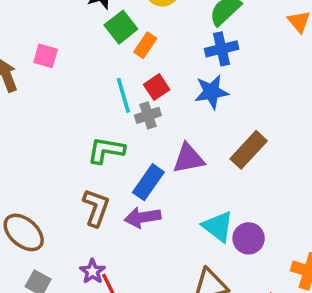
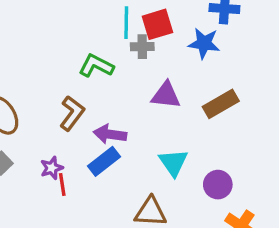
red square: (157, 87) -> (157, 24), size x1.4
blue rectangle: (148, 182) -> (104, 161), moved
purple circle: (249, 238) -> (218, 185), moved

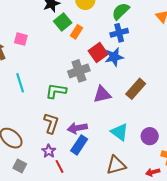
cyan line: (126, 23) -> (20, 83), moved
red square: (157, 24) -> (98, 53), moved
gray cross: (142, 47) -> (79, 71), size x1.5
purple star: (52, 168) -> (49, 151), moved

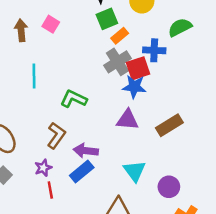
blue cross: (119, 33) -> (154, 50), moved
blue star: (114, 57) -> (134, 87), moved
gray cross: (79, 71) -> (117, 62), moved, turned -30

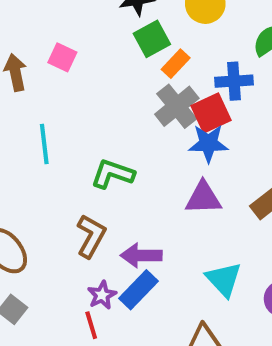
purple star: (43, 168) -> (102, 295), moved

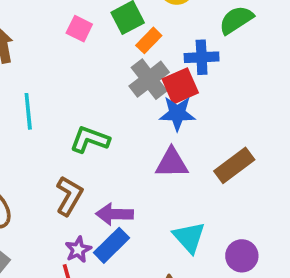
pink square: (62, 57) -> (79, 29), moved

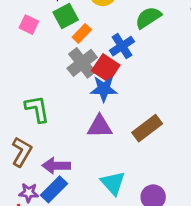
blue cross: (202, 57) -> (122, 46), turned -30
red square: (180, 86) -> (106, 68), turned -32
green L-shape: (90, 140) -> (37, 109), turned 60
purple star: (78, 250) -> (29, 193), turned 30

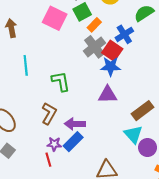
pink square: (29, 25) -> (55, 18), size x1.6
brown rectangle: (147, 128) -> (143, 111), moved
cyan triangle: (113, 183) -> (133, 134), moved

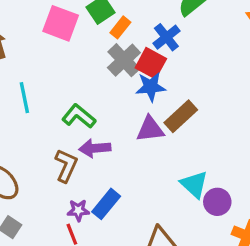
green L-shape: (61, 81) -> (79, 116), turned -35
brown rectangle: (143, 111) -> (181, 116), moved
purple arrow: (75, 124) -> (95, 148), moved

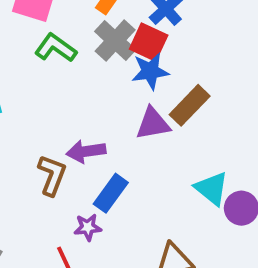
green L-shape: (79, 116) -> (56, 48), moved
blue rectangle: (106, 204) -> (111, 193), moved
purple star: (78, 210) -> (88, 227), moved

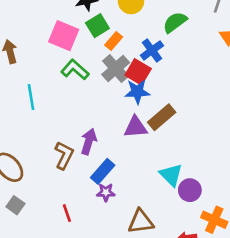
purple arrow: (86, 151) -> (89, 142), turned 110
purple star: (88, 227) -> (106, 192), moved

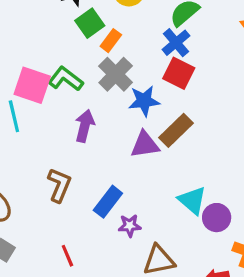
pink square: (64, 36) -> (32, 85), moved
blue cross: (152, 50) -> (176, 43), moved
red square: (138, 72) -> (179, 73), moved
purple arrow: (89, 142) -> (85, 126), moved
purple star: (106, 192) -> (130, 226), moved

